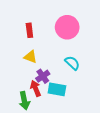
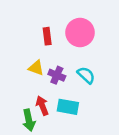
red rectangle: (29, 30) -> (47, 36), moved
purple cross: (43, 76) -> (57, 75), moved, turned -32

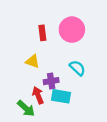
purple cross: (57, 75) -> (51, 81), moved, turned -32
green arrow: (29, 120) -> (26, 108), turned -36

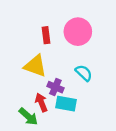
yellow triangle: (33, 61) -> (35, 66), size x1.5
purple cross: (51, 81) -> (55, 87), turned 32

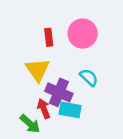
yellow triangle: (35, 66) -> (37, 70), turned 35
purple cross: (55, 87) -> (59, 92), size x1.5

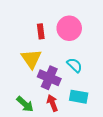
red arrow: (44, 109) -> (52, 103), moved
cyan rectangle: (70, 110) -> (79, 97), moved

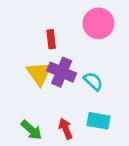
pink circle: (69, 28) -> (98, 23), moved
purple cross: (49, 78) -> (62, 72), moved

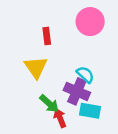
purple cross: (62, 72) -> (77, 91), moved
green arrow: (31, 130) -> (49, 103), moved

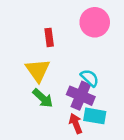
green arrow: (49, 103) -> (43, 98), moved
red arrow: (60, 118) -> (76, 124), moved

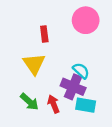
green arrow: (43, 98) -> (29, 102), moved
red arrow: (76, 124) -> (54, 104), moved

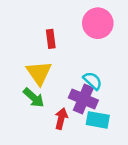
green arrow: (29, 102) -> (34, 98), moved
red arrow: (54, 104) -> (61, 119), turned 36

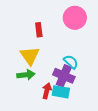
green arrow: (34, 98) -> (26, 75), turned -48
cyan rectangle: (98, 120) -> (61, 92), moved

